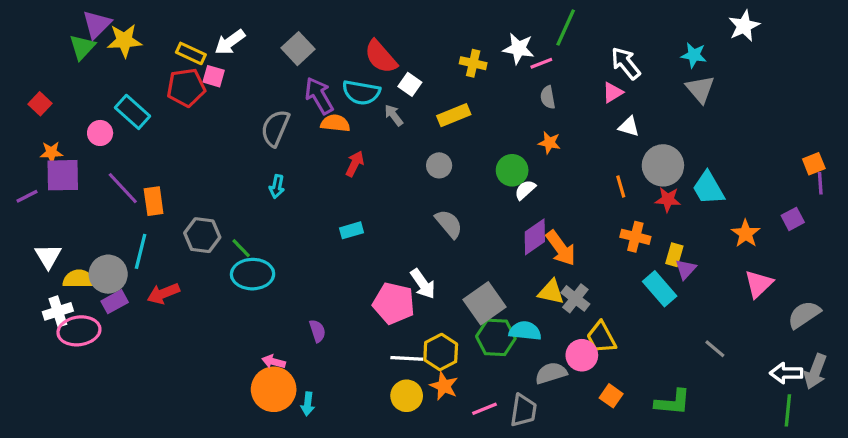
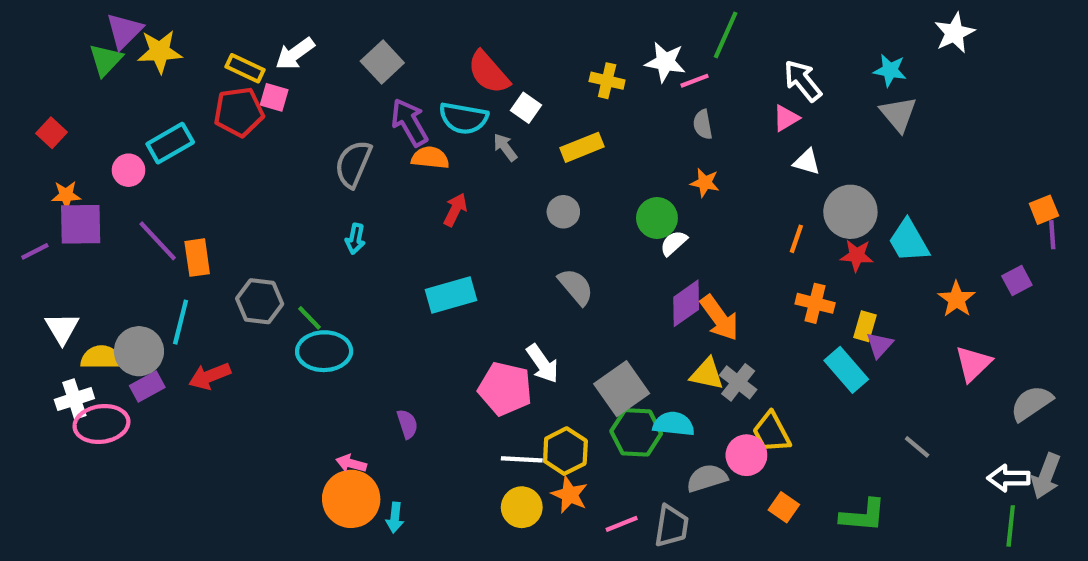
cyan rectangle: (132, 112) -> (170, 143), turned -72
orange line: (621, 187) -> (796, 239), turned 35
cyan rectangle: (351, 230) -> (451, 295), size x1.6

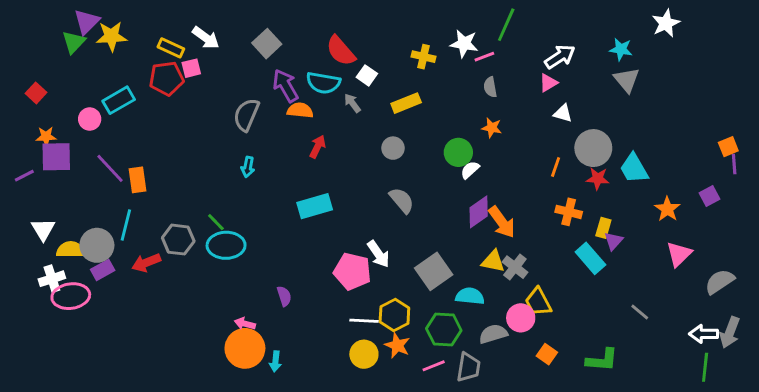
white arrow: (295, 54) -> (206, 38), turned -108
white arrow: (803, 81) -> (560, 57), turned 96
pink square: (274, 97) -> (191, 68), turned -30
gray hexagon: (260, 301) -> (178, 240), moved
green hexagon: (636, 432) -> (444, 329), moved

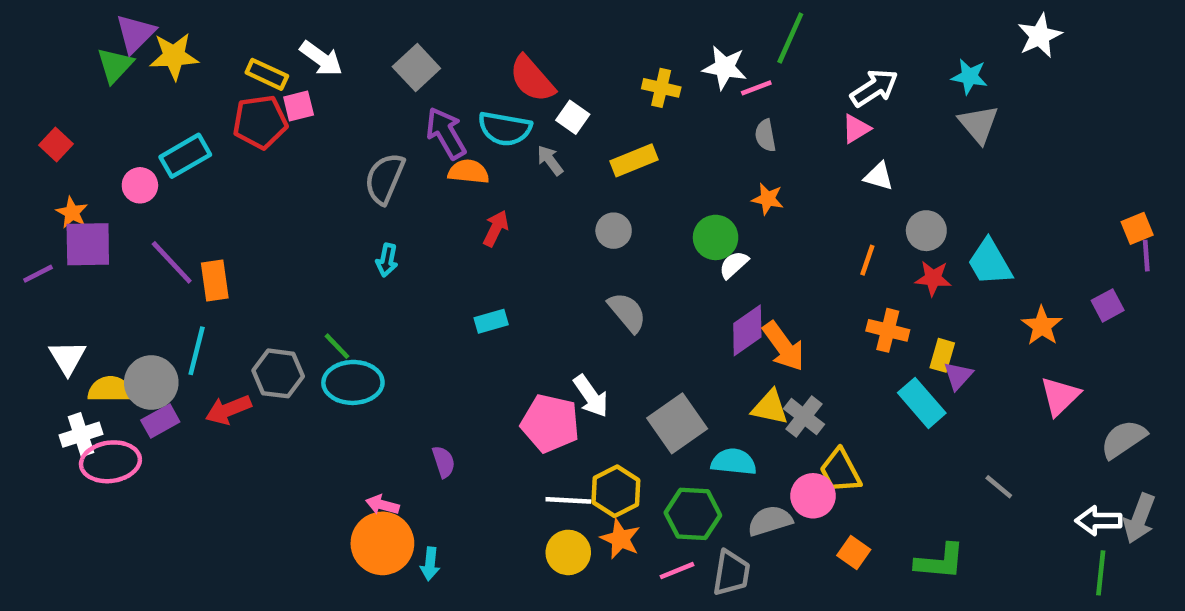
orange star: (46, 136) -> (72, 213), turned 30
gray circle: (593, 148) -> (926, 231), size x0.7
cyan rectangle: (315, 206) -> (491, 321), size x0.6

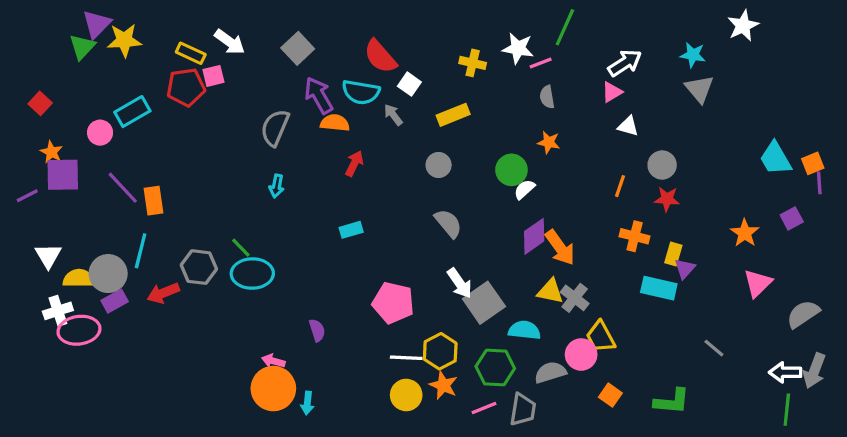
cyan trapezoid: (990, 262) -> (775, 159), moved
white arrow: (591, 396) -> (460, 283), moved
cyan rectangle: (922, 403) -> (659, 288), turned -36

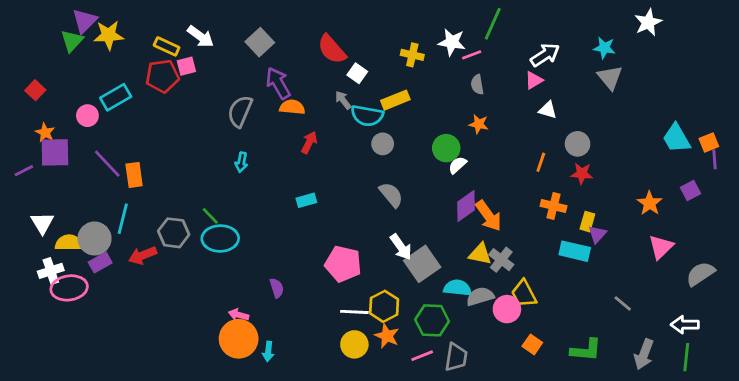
cyan semicircle: (361, 92) -> (367, 116), moved
gray arrow: (814, 371) -> (644, 354), moved
gray semicircle: (550, 372) -> (480, 296), moved

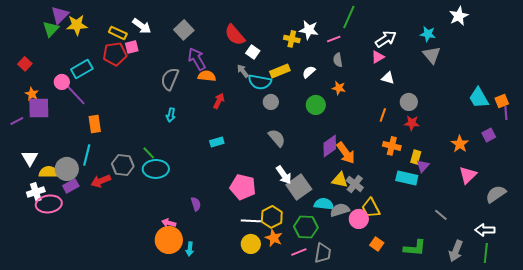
white star: (452, 42) -> (309, 30), moved
purple line: (107, 164) -> (76, 95), moved
white semicircle: (457, 165) -> (309, 72), moved

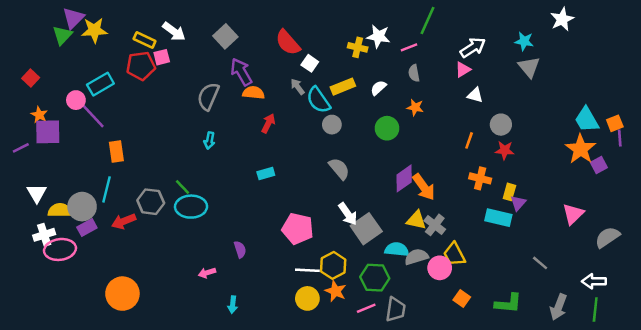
cyan semicircle: (260, 82) -> (318, 100), turned 45
orange star: (460, 144) -> (581, 149), moved, size x1.4
pink arrow: (169, 223) -> (207, 273), turned -32
orange circle: (169, 240) -> (122, 294), moved

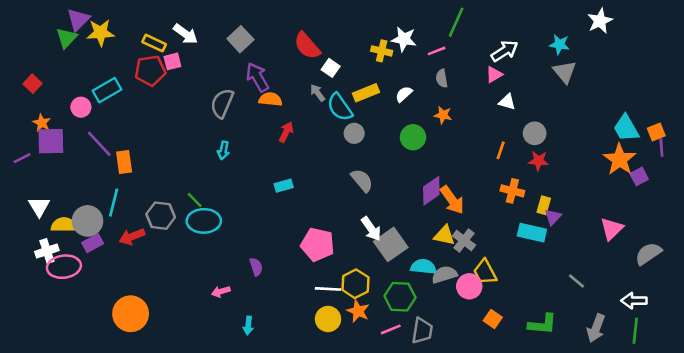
purple line: (93, 116) -> (99, 144), moved

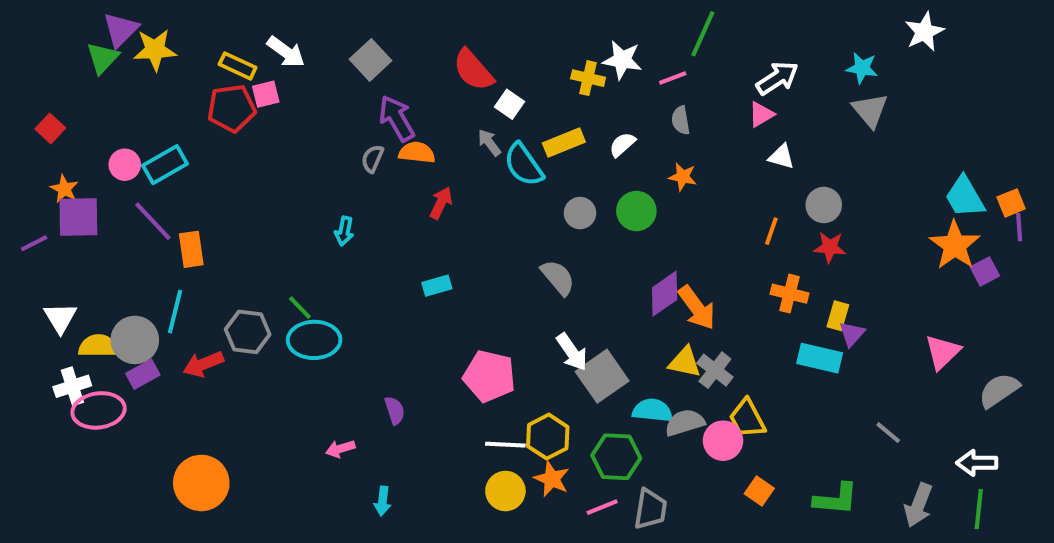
cyan rectangle: (107, 90) -> (165, 165), moved
gray semicircle: (222, 103) -> (372, 159), moved, size x0.6
gray circle: (354, 133) -> (580, 213), moved

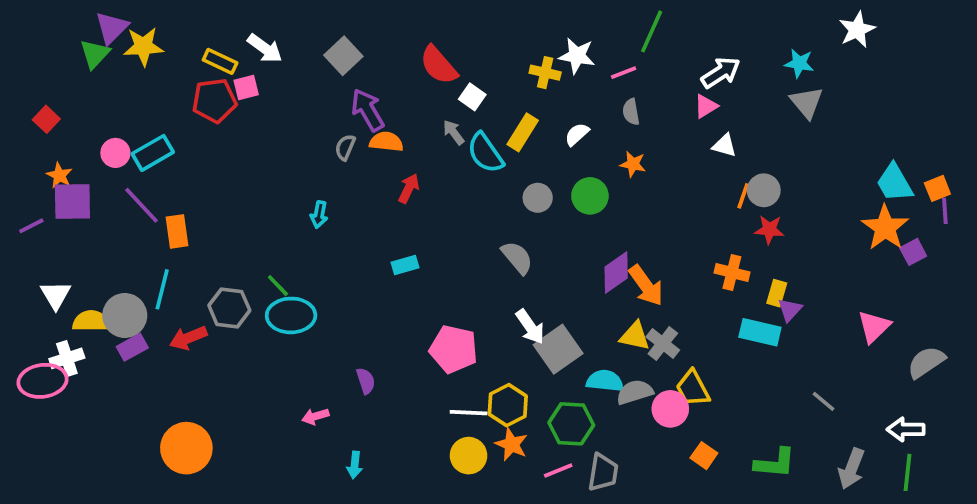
yellow rectangle: (564, 143) -> (523, 132), turned -36
orange line: (771, 231) -> (743, 196), moved
pink ellipse: (99, 410) -> (43, 381), moved

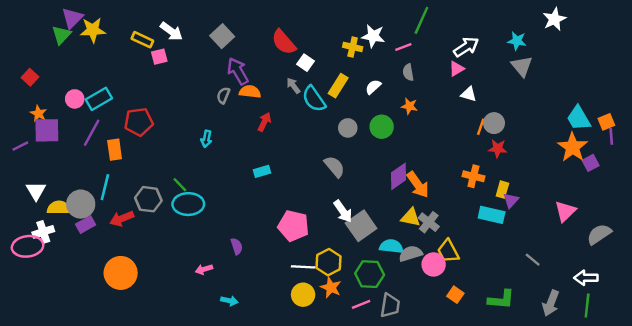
red pentagon: (214, 101) -> (139, 122), moved
purple line: (142, 205) -> (92, 133), turned 72
orange circle: (186, 448) -> (121, 273), moved
cyan arrow: (355, 465) -> (229, 301), turned -84

